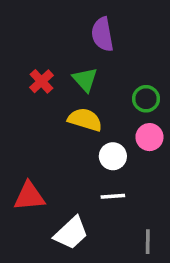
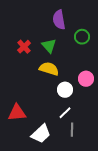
green circle: (146, 99) -> (82, 37), moved
white line: (113, 196) -> (65, 113), turned -40
gray line: (148, 242) -> (72, 130), moved

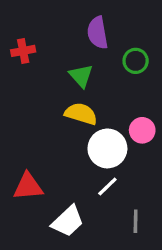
red cross: (24, 47) -> (23, 51), moved, turned 32
white circle: (65, 90) -> (107, 148), size x1.5
gray line: (72, 130) -> (136, 221), moved

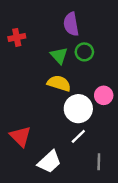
green circle: (136, 61) -> (84, 52), moved
red triangle: (28, 187) -> (20, 136), turned 50

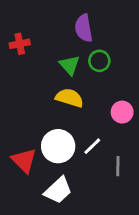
white circle: (78, 109) -> (58, 146), moved
white line: (78, 136) -> (92, 146), moved
gray line: (99, 162) -> (118, 166), moved

